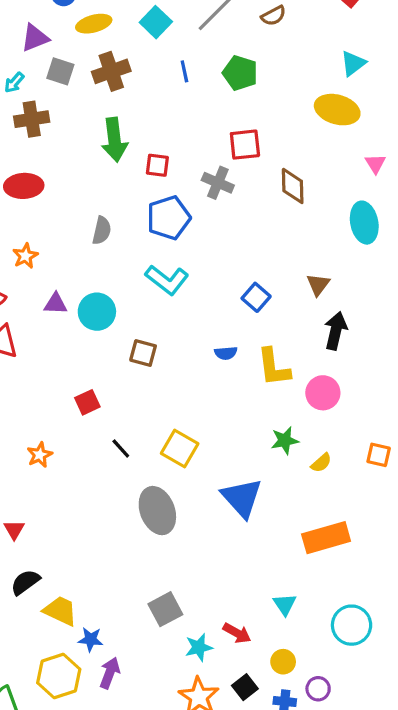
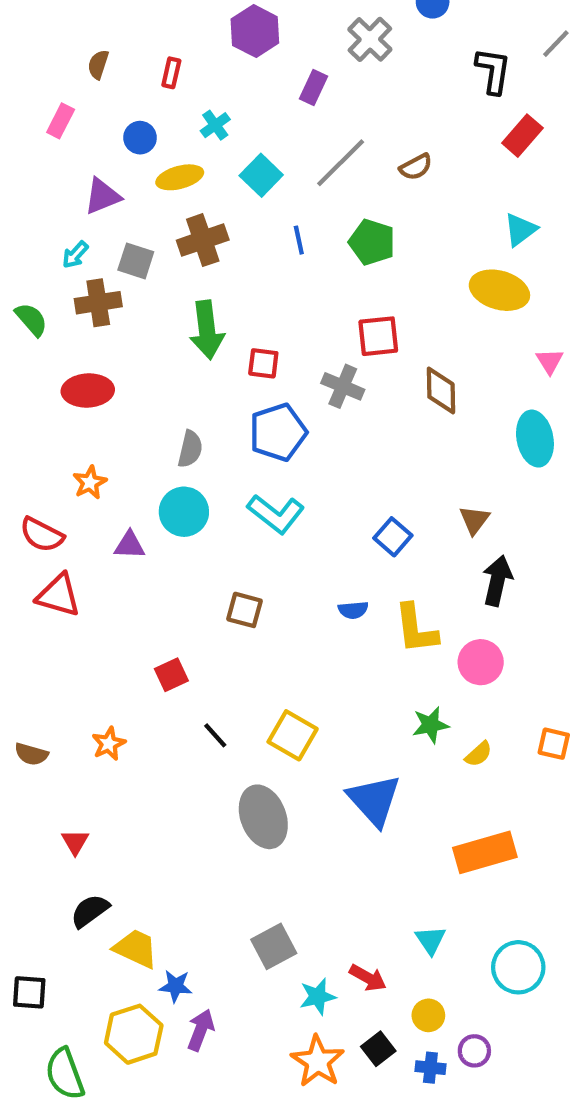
gray square: (60, 71) -> (136, 261), moved
cyan circle: (97, 312) -> (184, 512), moved

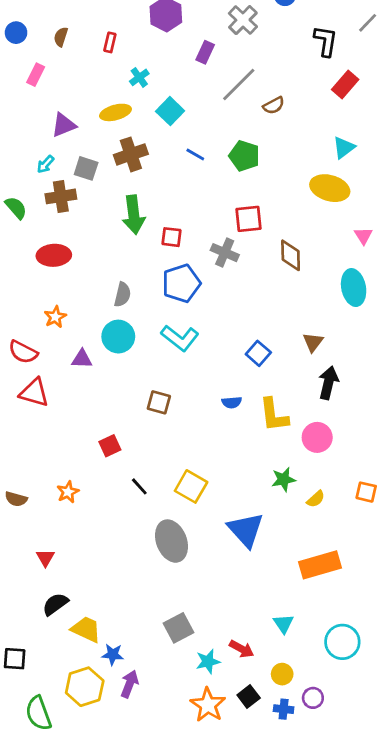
blue circle: (140, 138) -> (16, 33), moved
gray line: (341, 163) -> (239, 84), moved
blue line: (299, 240) -> (195, 154), turned -48

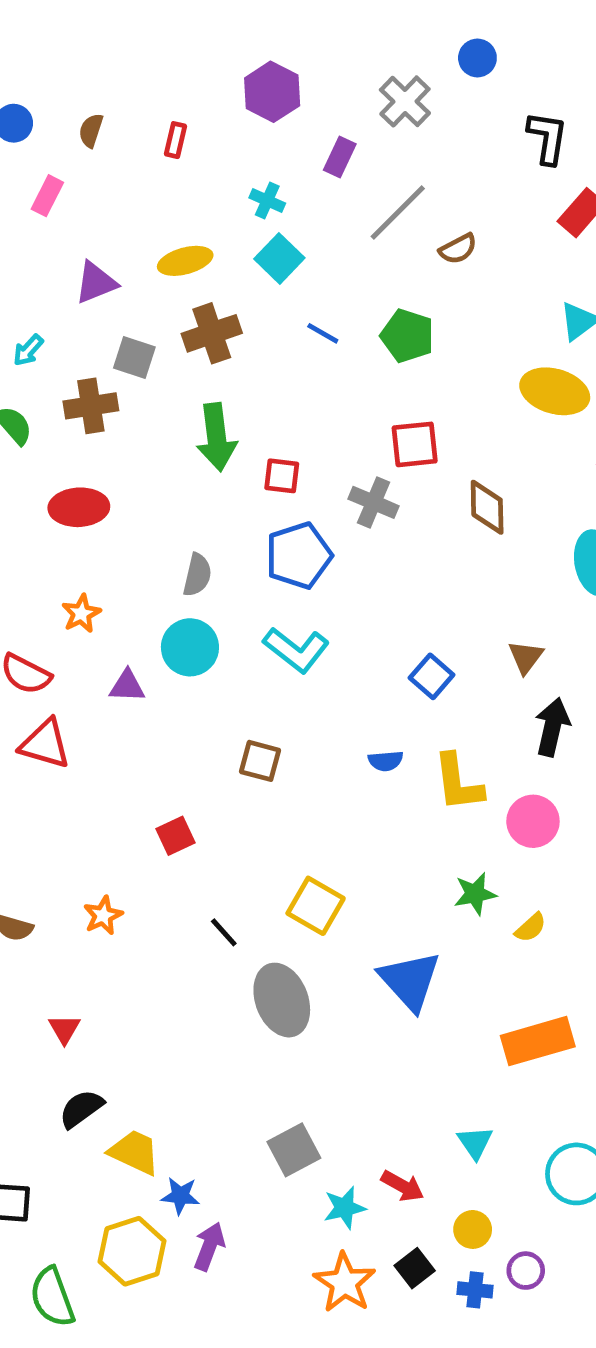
cyan cross: (139, 77) -> (267, 200), moved, turned -30
cyan arrow: (45, 164) -> (28, 350), moved
black line: (139, 486) -> (224, 932), moved

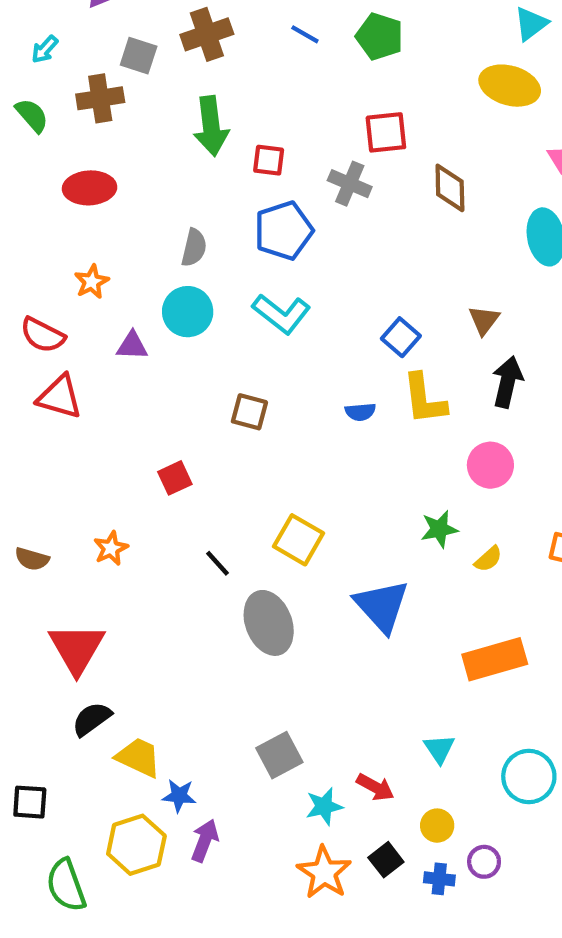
yellow L-shape: (458, 783) -> (424, 399), moved
red triangle: (64, 1029) -> (77, 649), size x2.0

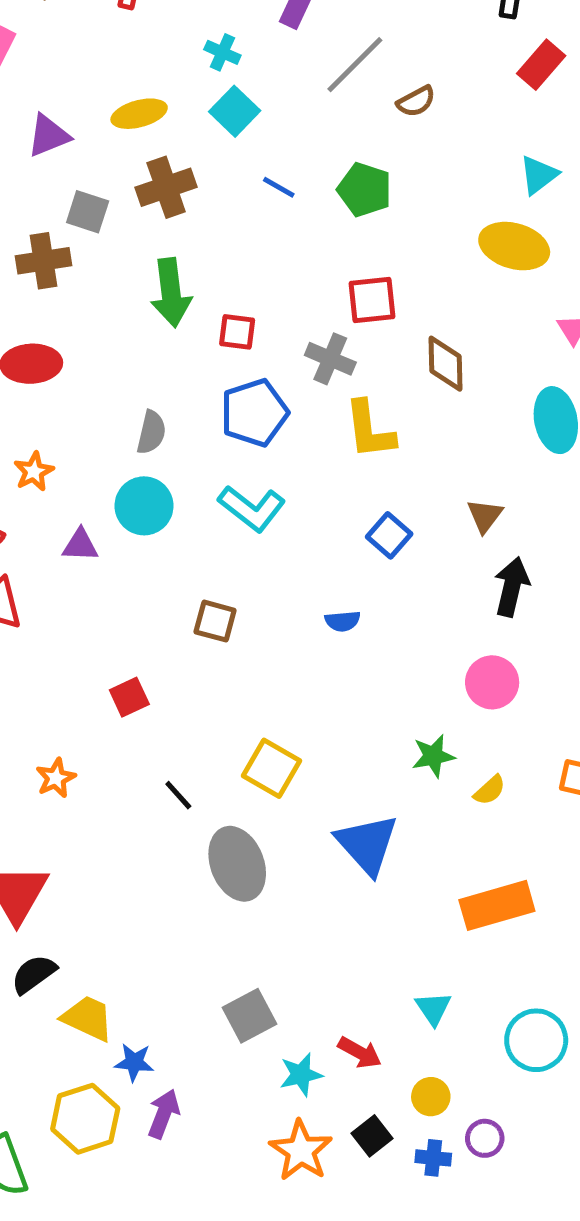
yellow L-shape: (424, 399) -> (370, 430), moved

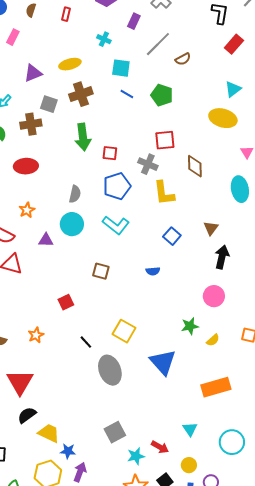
cyan square: (235, 111) -> (121, 68), moved, turned -36

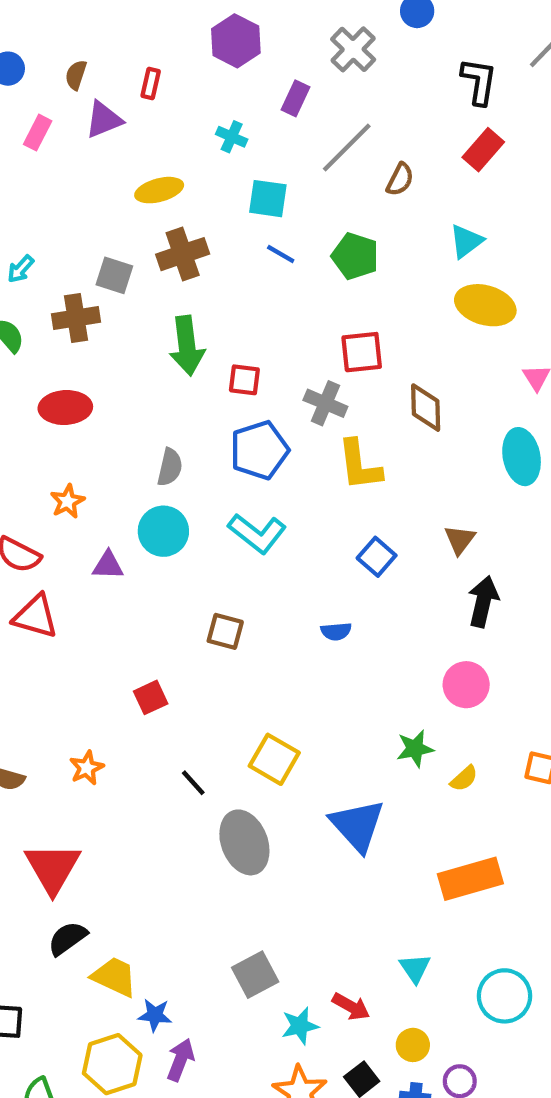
red rectangle: (234, 44) -> (483, 150), moved
brown semicircle: (183, 59) -> (400, 179), turned -35
purple triangle: (33, 73) -> (104, 120), moved
cyan triangle: (233, 89) -> (466, 241), moved

